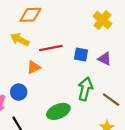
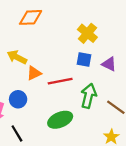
yellow cross: (102, 20) -> (87, 33), moved
yellow arrow: (20, 39) -> (17, 57), moved
red line: (51, 48) -> (60, 81), moved

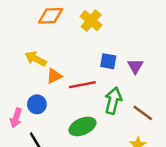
yellow cross: (87, 33) -> (91, 21), moved
purple triangle: (109, 64) -> (135, 66), turned 35

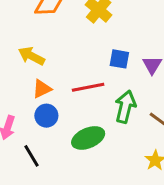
orange triangle: (54, 76) -> (42, 89), moved
blue circle: (37, 104) -> (46, 116), moved

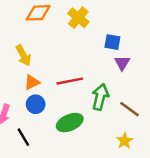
yellow arrow: (31, 56) -> (23, 55), turned -145
blue square: (119, 59) -> (112, 42), moved

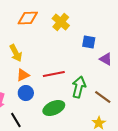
purple triangle: (122, 63) -> (106, 59), moved, turned -32

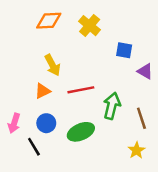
yellow arrow: (16, 53) -> (52, 65), moved
blue circle: (26, 93) -> (46, 123), moved
brown line: (103, 97) -> (141, 118), turned 36

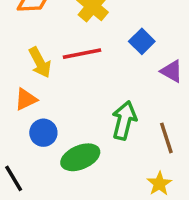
blue square: (124, 50) -> (142, 41), turned 35
red line: (81, 90) -> (82, 54), moved
blue circle: (46, 123) -> (43, 133), moved

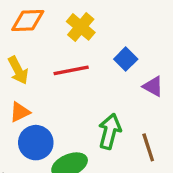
yellow arrow: (40, 62) -> (18, 70), moved
blue circle: (43, 133) -> (36, 143), size x1.4

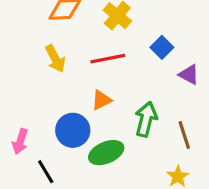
orange triangle: (20, 112) -> (101, 100), moved

